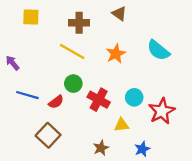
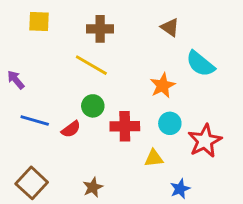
brown triangle: (119, 14) -> (170, 27), moved
orange star: (116, 54) -> (163, 86), moved
red cross: (99, 100) -> (125, 126), turned -30
brown square: (48, 135) -> (32, 183), moved
brown star: (101, 148) -> (93, 187), moved

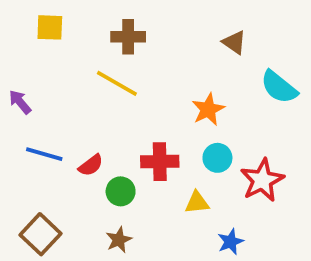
brown triangle: (170, 27) -> (234, 42), moved
cyan semicircle: (200, 64) -> (279, 87), moved
green circle: (93, 106) -> (121, 191), moved

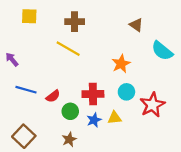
blue star: (230, 242) -> (94, 120), moved

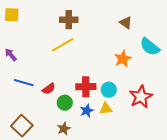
yellow square: (29, 16) -> (12, 15), moved
yellow line: (68, 49) -> (63, 45), turned -60
orange star: (121, 64) -> (123, 59), moved
cyan circle: (126, 92) -> (109, 90), moved

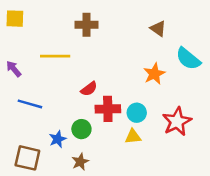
yellow line: (63, 45) -> (55, 56), moved, turned 30
red semicircle: (49, 89) -> (89, 89), moved
blue star: (87, 111) -> (58, 139), moved
brown square: (22, 126) -> (27, 158), turned -30

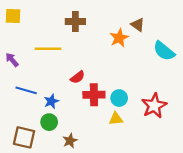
orange star: (154, 74) -> (119, 38), moved
green circle: (81, 129) -> (49, 122), moved
blue star: (58, 139) -> (51, 101), moved

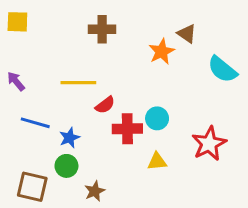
yellow line: (48, 49) -> (78, 83), moved
cyan circle: (119, 98) -> (157, 118), moved

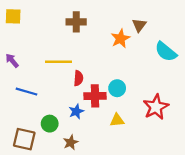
brown triangle: (187, 34) -> (139, 25), turned 32
red semicircle: (105, 105) -> (78, 78), turned -48
blue star: (69, 138) -> (76, 111), moved

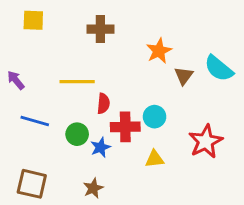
yellow square: (13, 16) -> (33, 20), moved
brown triangle: (139, 25) -> (184, 76), moved
green circle: (50, 124) -> (77, 134), moved

